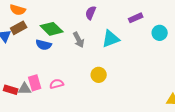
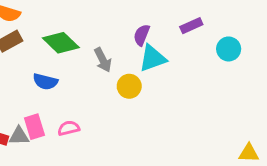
purple semicircle: (91, 13) -> (142, 35), moved
blue semicircle: (44, 45) -> (45, 82), moved
yellow circle: (99, 75) -> (129, 86), moved

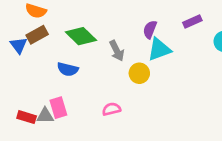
pink semicircle: (69, 128) -> (111, 109), moved

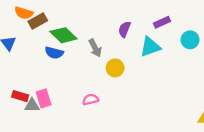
brown rectangle: (37, 35) -> (38, 21), moved
cyan triangle: (159, 49) -> (150, 47), moved
blue semicircle: (68, 69) -> (54, 53), moved
red rectangle: (27, 117) -> (20, 96), moved

